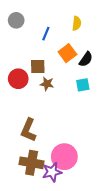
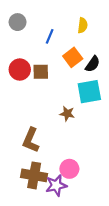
red circle: (18, 79) -> (20, 70), moved
brown star: (47, 84) -> (67, 114), moved
cyan square: (83, 85) -> (89, 92), size x1.6
pink circle: (64, 157) -> (69, 169), size x0.7

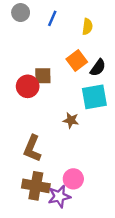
gray circle: (18, 22) -> (21, 13), moved
blue line: (50, 36) -> (52, 18), moved
red circle: (20, 70) -> (28, 86), moved

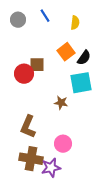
gray circle: (21, 13) -> (18, 20), moved
blue line: (52, 18) -> (45, 16), turned -56
pink circle: (73, 179) -> (63, 144), moved

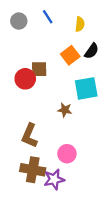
black semicircle: (84, 58) -> (92, 51), moved

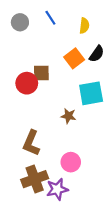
brown cross: (33, 170) -> (35, 179), turned -30

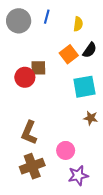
blue line: (50, 18) -> (47, 17), turned 48
gray circle: (20, 22) -> (19, 21), size x1.5
brown star: (68, 116) -> (91, 118), moved
purple star: (57, 189) -> (78, 176), moved

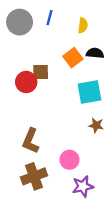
black semicircle: (90, 50) -> (95, 53), turned -119

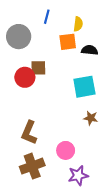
gray circle: (20, 22) -> (19, 37), moved
orange square: (73, 58) -> (68, 42), moved, turned 30

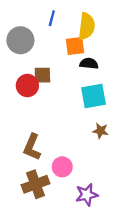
yellow semicircle: (78, 24) -> (87, 26), size x1.6
black semicircle: (90, 50) -> (89, 63), moved
pink circle: (66, 150) -> (62, 167), moved

